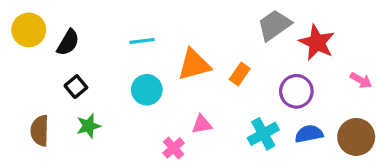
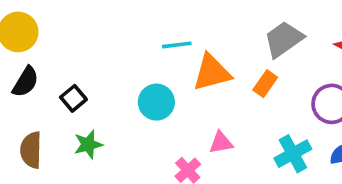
gray trapezoid: (274, 25) -> (284, 39), moved
cyan line: (142, 41) -> (177, 45), moved
black semicircle: (68, 43) -> (25, 82), moved

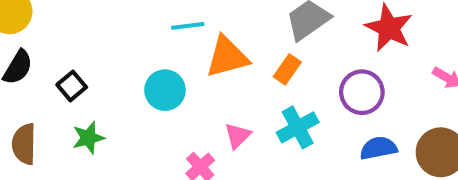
pink triangle: (221, 143) -> (238, 136), turned -35
cyan cross: (293, 154) -> (298, 127), moved

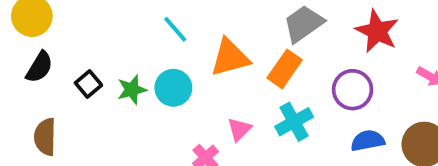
cyan line: (188, 26) -> (175, 29), moved, turned 56
orange rectangle: (287, 69) -> (285, 69), size x1.4
green star: (88, 138) -> (132, 90), moved

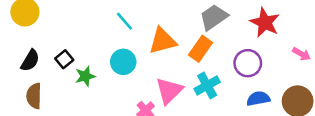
black semicircle: (39, 67) -> (30, 61), moved
green star: (132, 90) -> (85, 76), moved
pink triangle: (239, 129) -> (169, 91), size x1.6

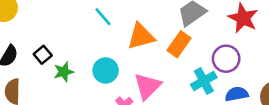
cyan circle: (123, 62) -> (106, 70), moved
cyan cross: (207, 85) -> (204, 81), moved

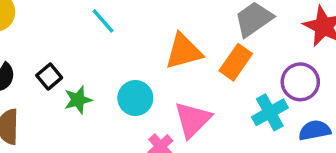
cyan line: (103, 17) -> (103, 21), moved

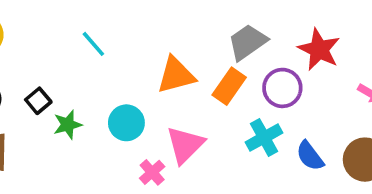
purple circle: (300, 82) -> (282, 88), moved
blue semicircle: (315, 130) -> (310, 156), turned -116

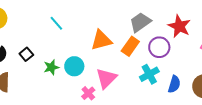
green star: (68, 125) -> (51, 67), moved
blue semicircle: (310, 156) -> (174, 84), turned -126

